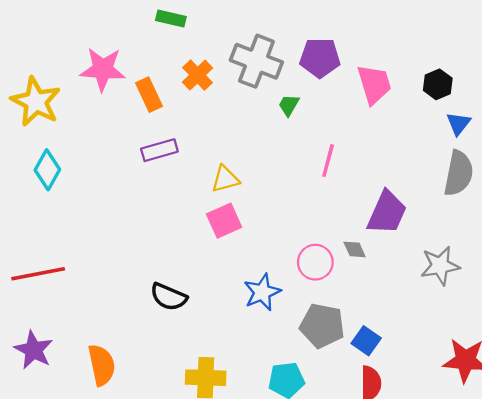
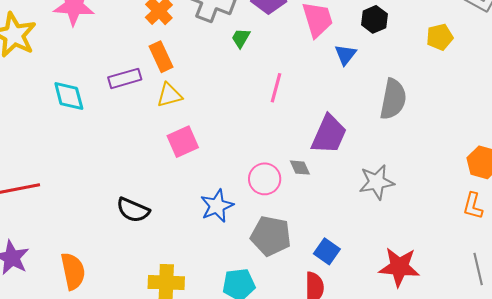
orange rectangle: (149, 95) -> (161, 57), moved
blue triangle: (459, 124) -> (345, 55), moved
cyan diamond: (47, 170) -> (69, 96), moved, turned -44
yellow triangle: (225, 179) -> (169, 95), moved
blue square: (366, 341) -> (327, 251), moved

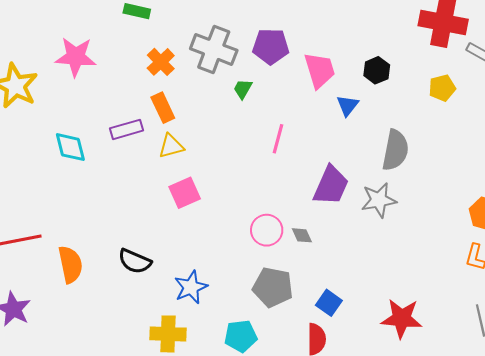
gray diamond: (300, 168) -> (302, 235), moved
gray star: (377, 182) -> (379, 200), moved
blue star: (217, 206) -> (191, 287), moved
orange semicircle: (73, 271) -> (70, 264), moved

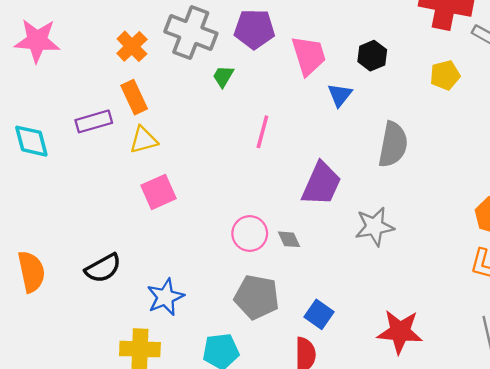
gray star: (379, 200) -> (374, 227), moved
black semicircle: (135, 261) -> (103, 268), turned -52

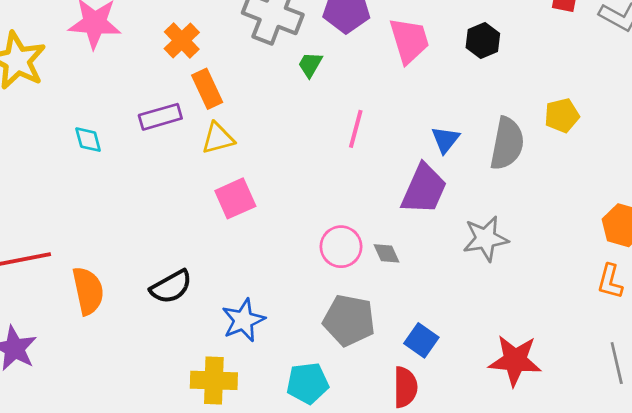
orange cross: (132, 46) -> (182, 41), moved
yellow pentagon: (445, 75) -> (562, 115), moved
blue triangle: (340, 95) -> (445, 140), moved
cyan diamond: (31, 141) -> (88, 140), size x0.7

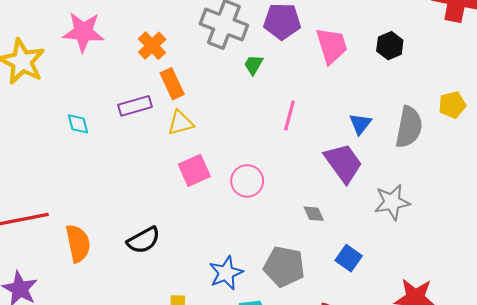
purple trapezoid: (424, 189) -> (343, 163), turned -60
pink circle: (341, 247) -> (247, 181), moved
blue star: (243, 320) -> (226, 273), moved
blue square: (421, 340) -> (349, 258), moved

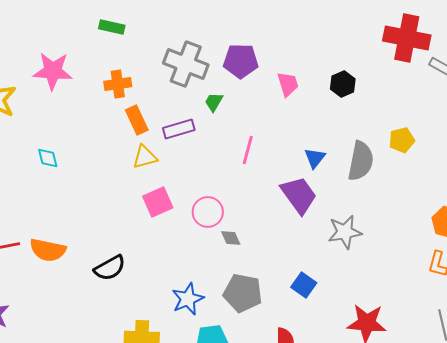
orange cross: (152, 46) -> (118, 84), turned 36
pink trapezoid: (332, 46) -> (288, 84), size x0.7
purple rectangle: (135, 106) -> (179, 129), moved
gray diamond: (314, 214) -> (231, 238), moved
orange semicircle: (78, 243) -> (48, 250), moved, turned 114

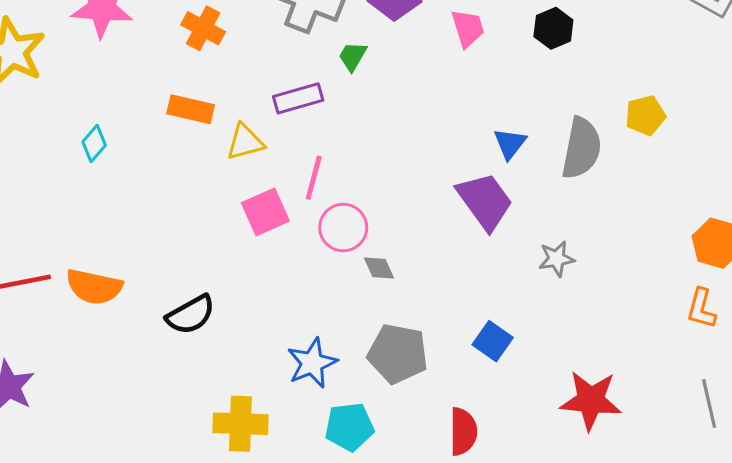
orange cross: (118, 84) -> (203, 28), turned 36
orange rectangle: (137, 120) -> (191, 109), moved, turned -52
pink line: (248, 150) -> (314, 178), moved
cyan diamond: (48, 158) -> (94, 143), turned 55
gray star: (345, 232) -> (557, 259), size x0.7

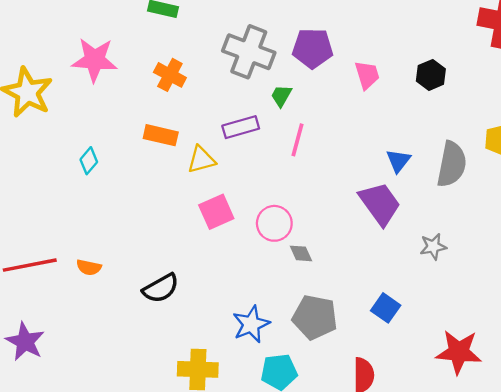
pink line: (314, 178) -> (298, 140), moved
orange semicircle: (94, 287) -> (89, 267), size x0.6

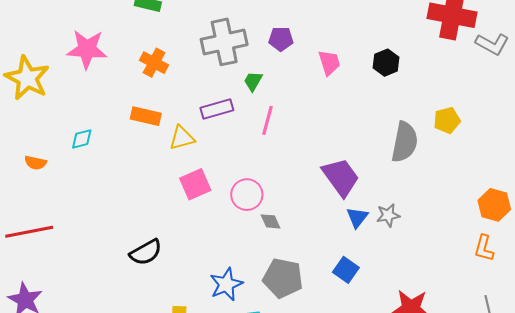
purple pentagon: (313, 48) -> (281, 39), size x0.7
gray cross: (249, 52) -> (224, 42), turned -33
cyan diamond: (89, 161) -> (82, 139), turned 35
blue triangle: (398, 161) -> (357, 217), moved
orange semicircle: (89, 267) -> (35, 163), moved

